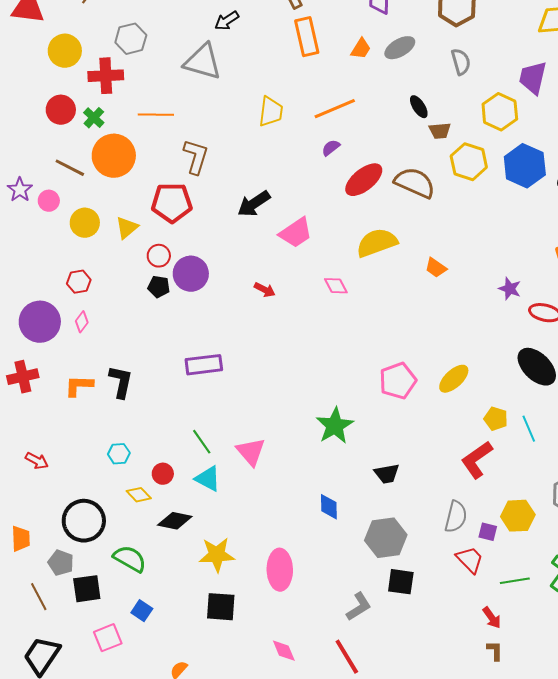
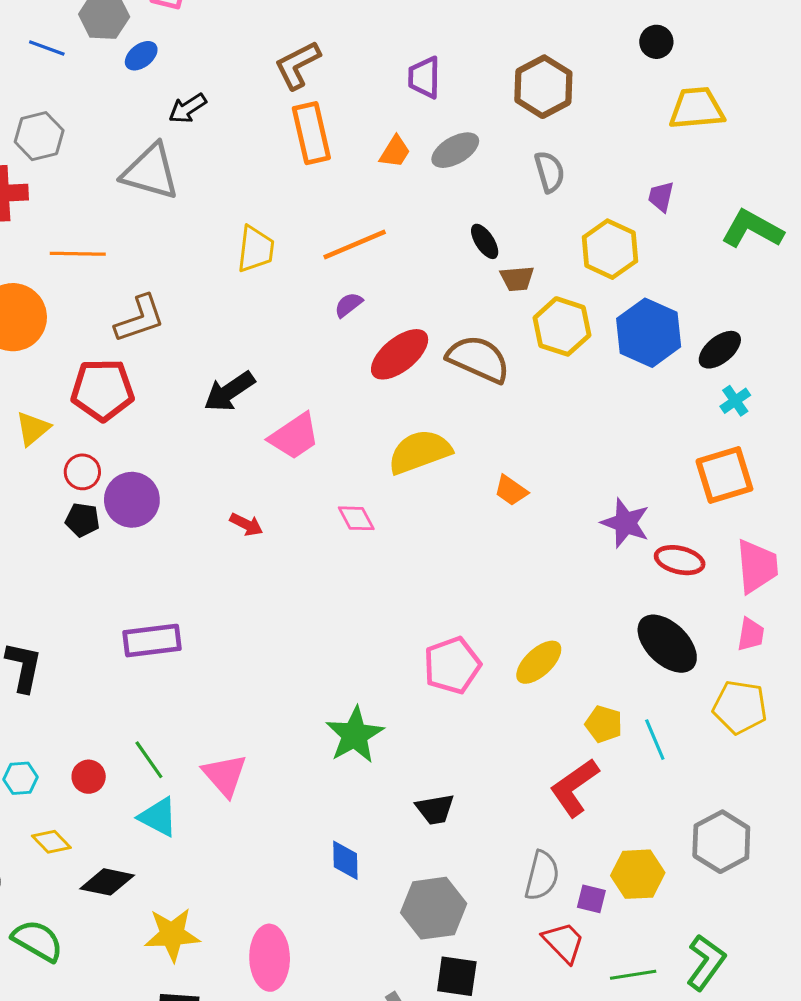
purple trapezoid: (533, 78) -> (661, 197), size x0.6
brown L-shape: (196, 157) -> (140, 319), turned 54
purple star: (510, 289) -> (625, 523), size x1.4
red circle: (163, 474) -> (89, 777), moved

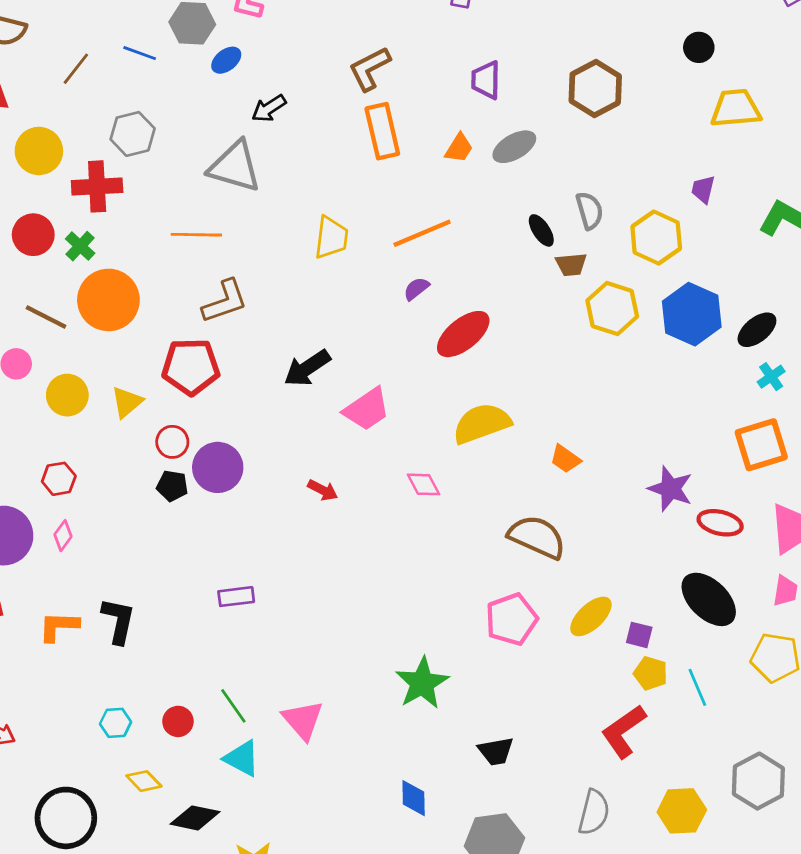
gray semicircle: (550, 172) -> (590, 211), moved
orange line: (78, 254) -> (196, 235), moved
brown semicircle: (478, 359) -> (537, 537), moved
purple rectangle: (152, 641) -> (236, 597), size x0.7
purple square: (591, 899) -> (639, 635), moved

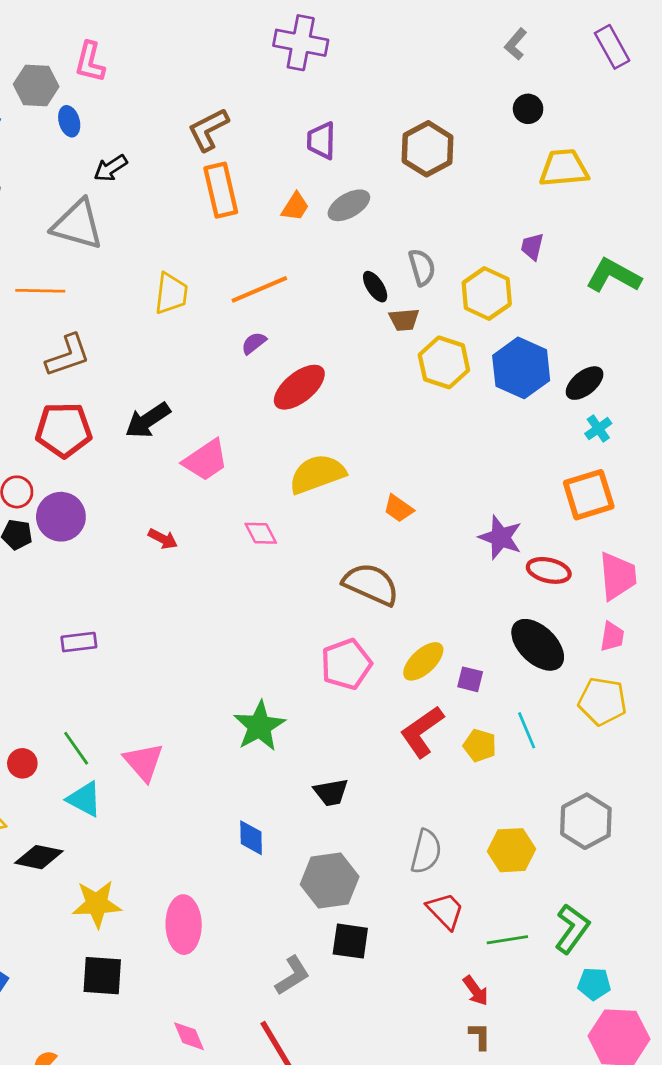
blue ellipse: (226, 60) -> (69, 121), turned -68
red pentagon: (191, 367) -> (64, 430), moved
yellow pentagon: (651, 673) -> (480, 745), moved
red L-shape: (624, 731) -> (422, 732), moved

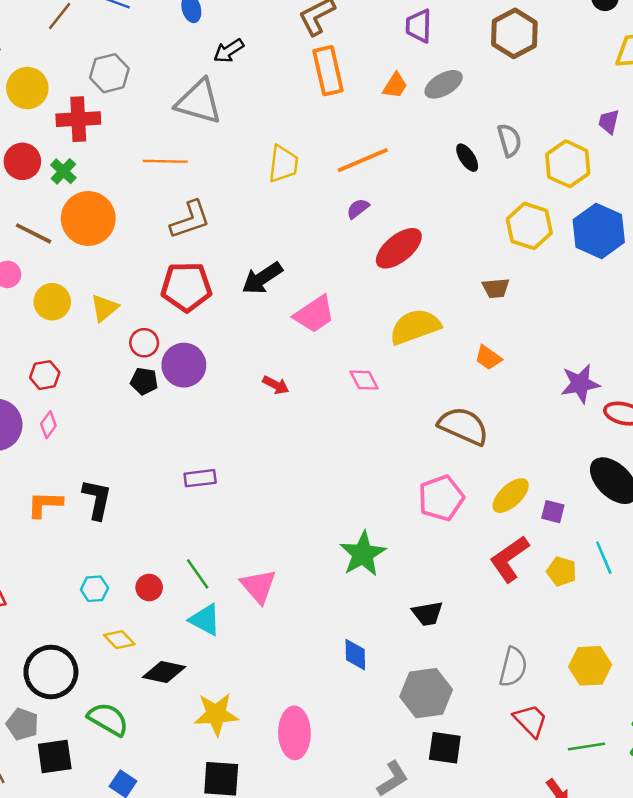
brown trapezoid: (404, 320) -> (496, 288), moved
purple star: (500, 537) -> (580, 384), turned -30

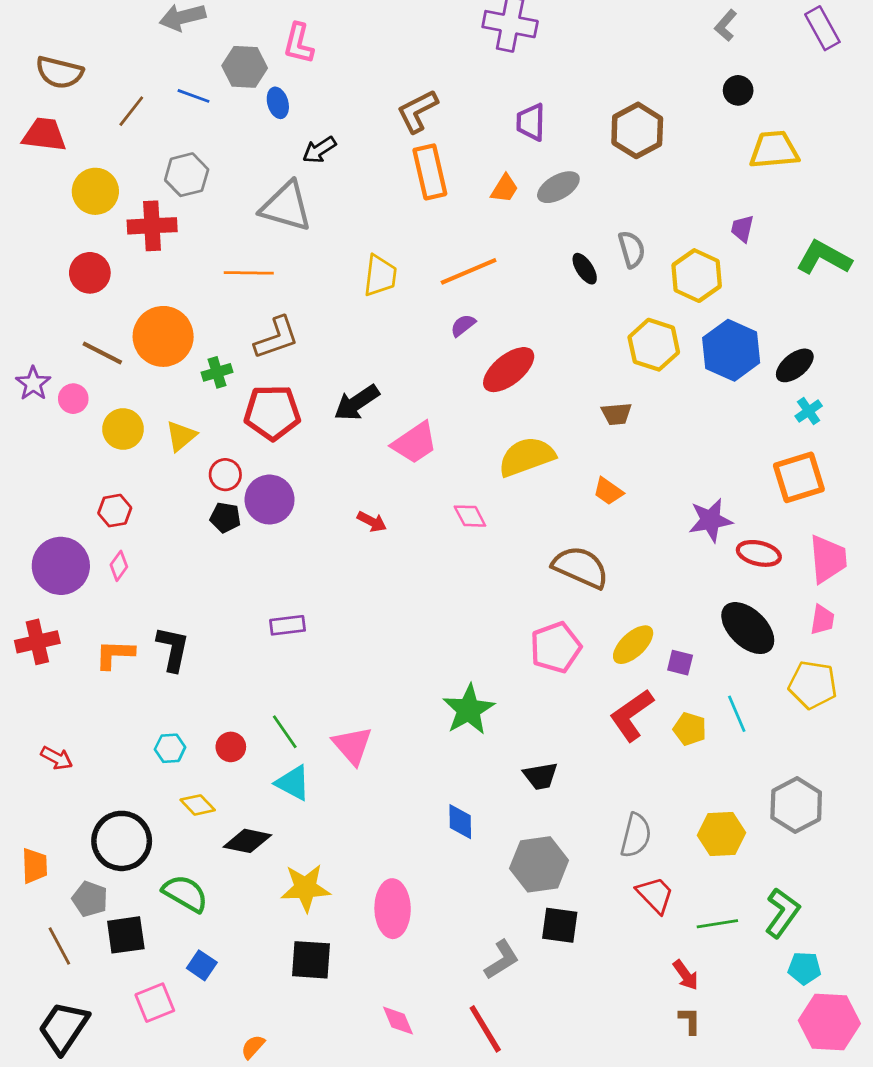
green cross: (63, 171) -> (217, 372), moved, turned 30

